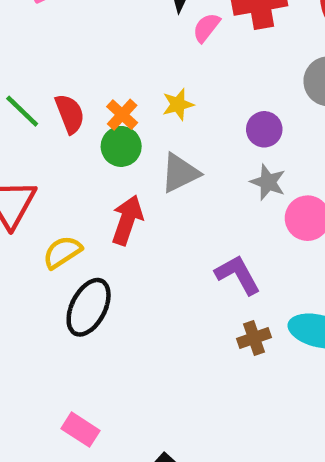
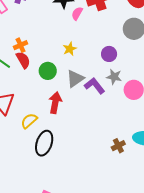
orange cross: (122, 115) -> (20, 45), moved, turned 32
purple L-shape: (238, 275) -> (94, 86), moved

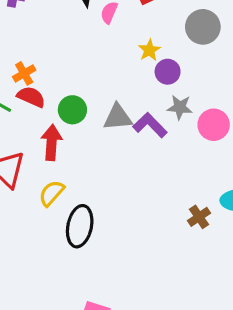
yellow star: (70, 49) -> (149, 50), moved
red semicircle: (23, 60) -> (31, 97), turned -30
gray triangle: (75, 79) -> (118, 117), turned 36
red arrow: (55, 103) -> (52, 143), moved

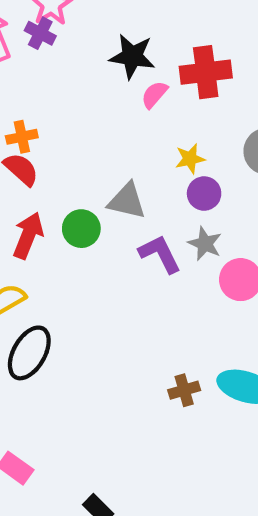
green circle: (72, 110) -> (81, 229), moved
gray triangle: (118, 117) -> (127, 201), moved

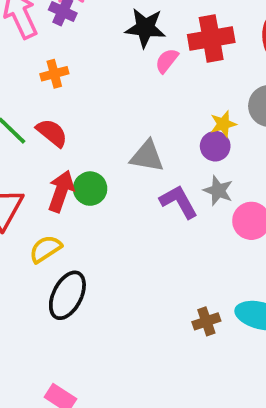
orange cross: (22, 137) -> (54, 74), moved
yellow star: (190, 159) -> (223, 124), moved
green circle: (81, 229) -> (90, 189), moved

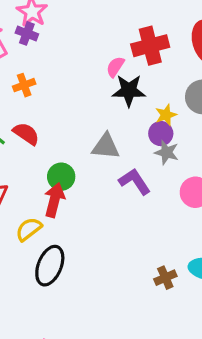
black star: (145, 28) -> (129, 91), moved
red arrow: (61, 191) -> (54, 200), moved
gray star: (218, 191) -> (167, 152), moved

